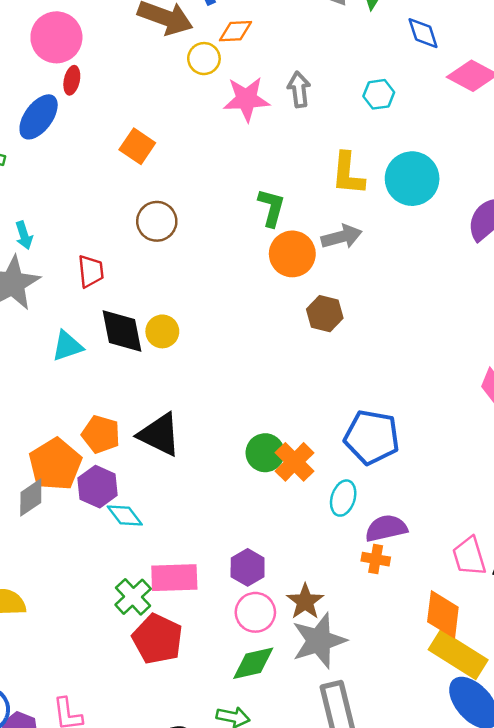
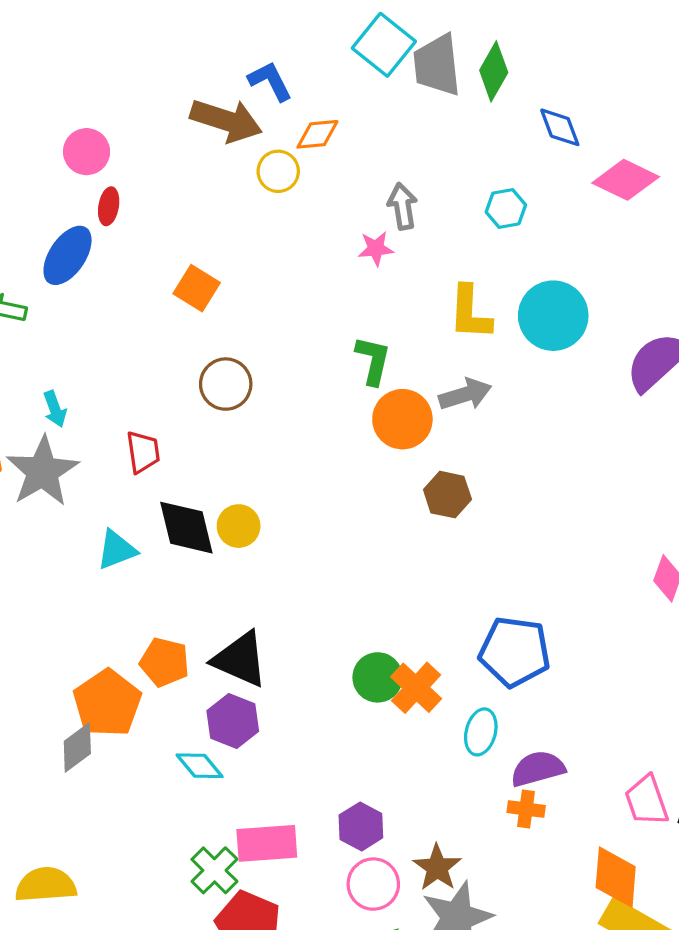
pink circle: (56, 37) -> (87, 152), size x0.7
pink star: (246, 99) -> (376, 249), moved, size x0.6
purple hexagon: (98, 487) -> (233, 721), moved

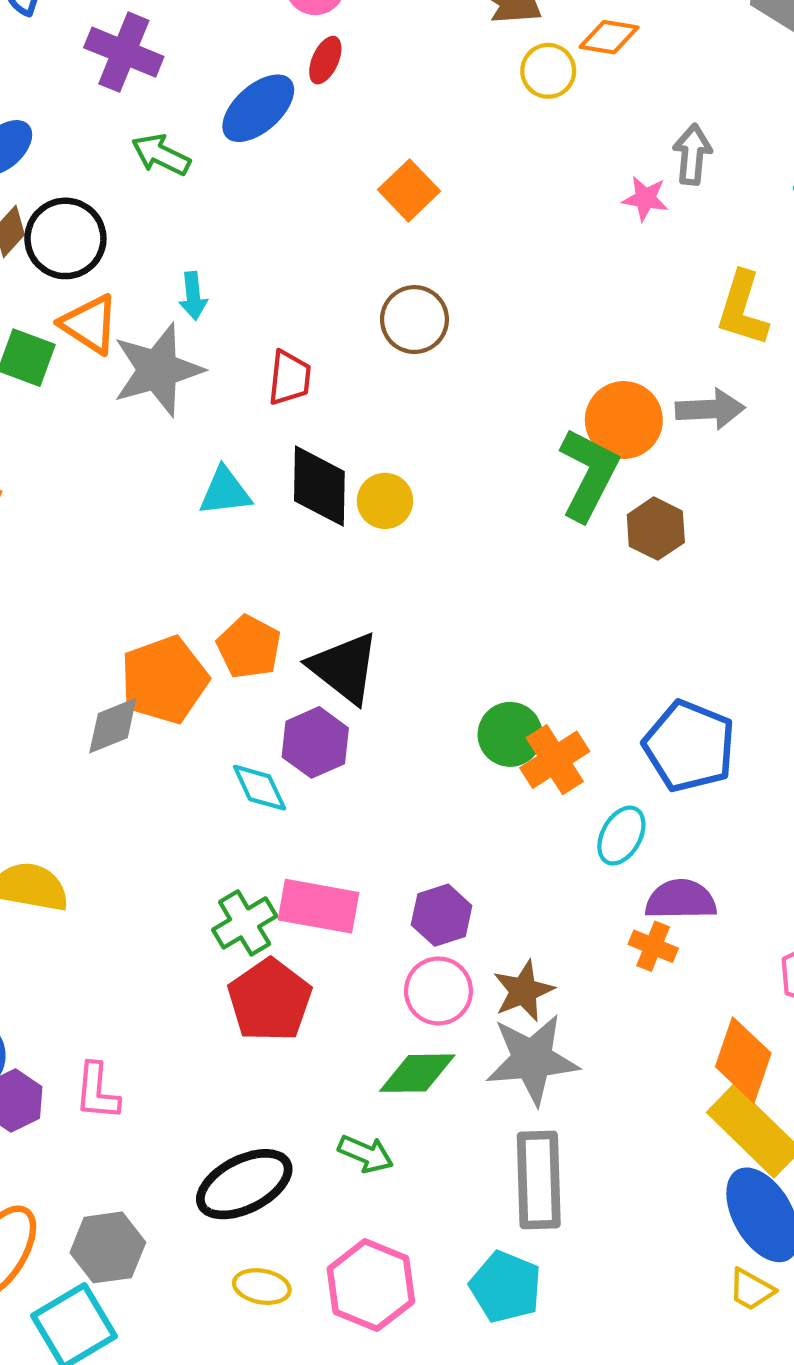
green L-shape: (373, 360) -> (589, 474), moved, size x1.4

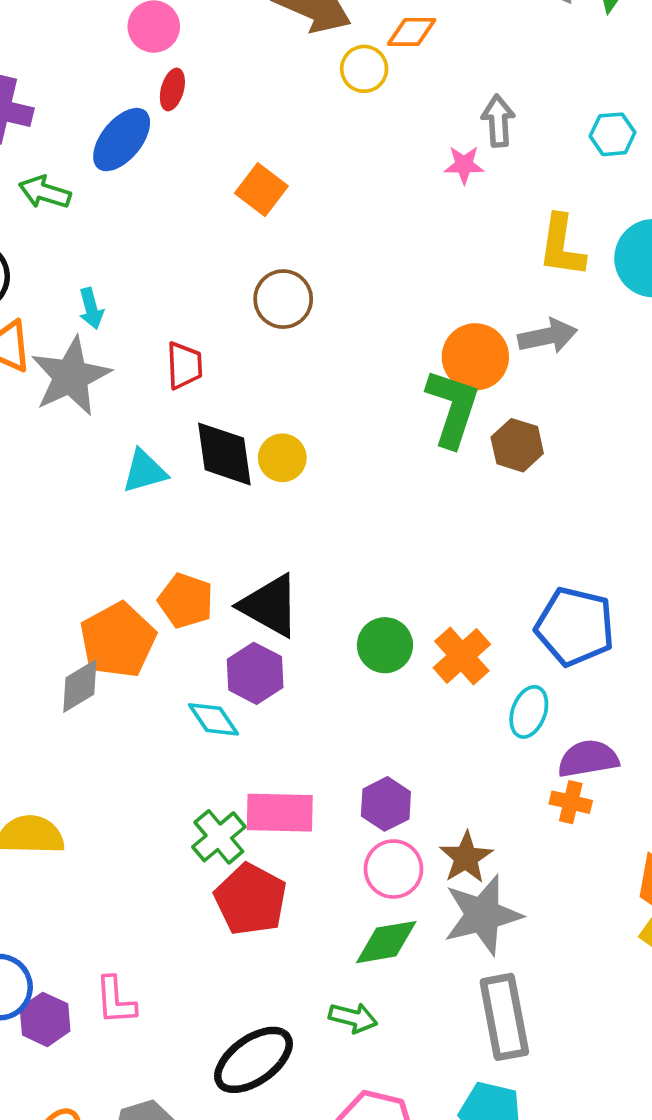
green circle: (510, 734) -> (385, 645), moved

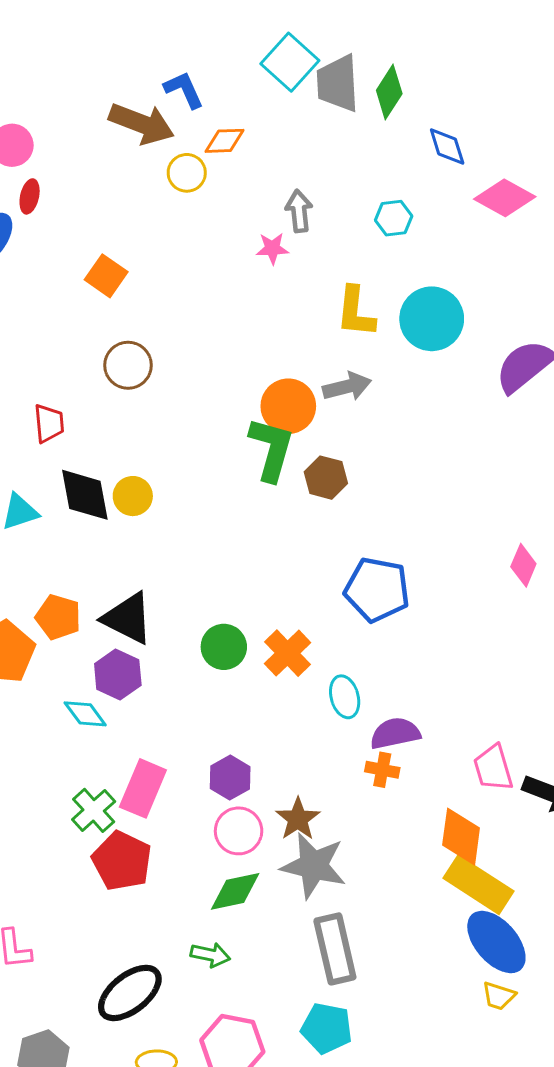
blue pentagon: (575, 627) -> (377, 590), moved
cyan ellipse: (529, 712) -> (345, 697), turned -33
pink rectangle: (280, 813) -> (143, 788), turned -66
gray star: (483, 915) -> (314, 866), turned 30

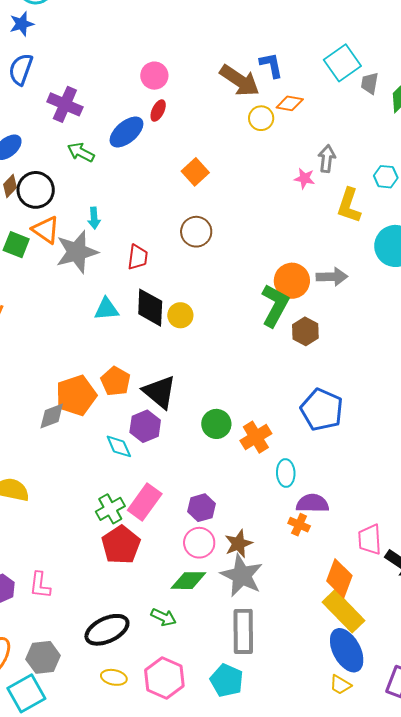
gray trapezoid: (338, 83) -> (370, 83), size x0.6
yellow L-shape: (356, 312) -> (349, 205), moved

